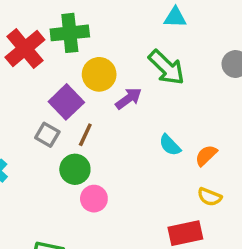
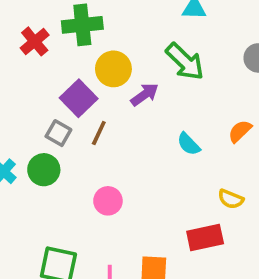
red cross: (25, 48) -> (35, 41), size x0.7
orange semicircle: (206, 155) -> (240, 131), moved
green circle: (75, 169) -> (44, 170), moved

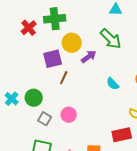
purple square: (79, 98) -> (53, 59), turned 30
gray square: (58, 133) -> (45, 119), moved

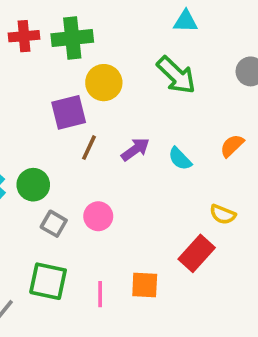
red cross: (29, 28) -> (24, 36), moved, turned 35
purple arrow: (89, 57) -> (135, 149), moved
red rectangle: (122, 135) -> (197, 253), turned -36

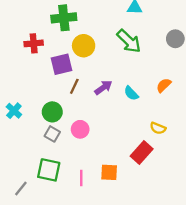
red cross: (24, 36) -> (34, 43), moved
green circle: (33, 185) -> (52, 112), moved

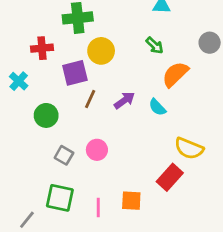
green arrow: (129, 41) -> (155, 45), size x0.6
orange semicircle: (164, 85) -> (175, 74), moved, size x1.5
cyan cross: (14, 111) -> (19, 81), moved
green circle: (52, 112) -> (46, 115), moved
yellow semicircle: (158, 128) -> (189, 148), size x1.5

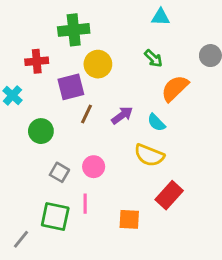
yellow semicircle: (189, 148) -> (149, 155), moved
pink line: (98, 207) -> (85, 204), moved

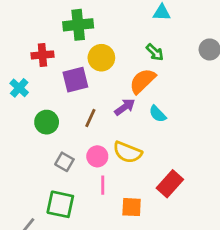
orange semicircle: (175, 88) -> (143, 81), moved
brown line: (87, 114) -> (90, 118), moved
yellow semicircle: (149, 155) -> (127, 152), moved
pink line: (85, 204) -> (103, 185), moved

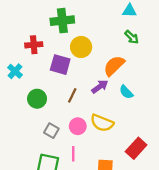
green arrow: (155, 52) -> (132, 37), moved
purple square: (75, 80) -> (60, 65), turned 30
pink line: (103, 185) -> (73, 154), moved

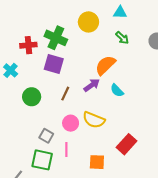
green cross: (62, 21) -> (56, 38), moved, turned 30
yellow circle: (81, 47) -> (88, 22), moved
gray square: (51, 131) -> (46, 136), moved

